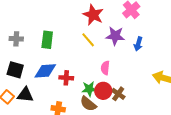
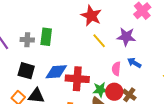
red star: (93, 15) -> (91, 16), moved
green rectangle: (47, 40) -> (46, 37), moved
blue arrow: (138, 44) -> (134, 63), moved, turned 104
red cross: (66, 78) -> (77, 79), size x1.6

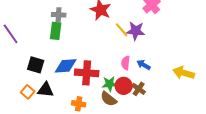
gray cross: (27, 40) -> (59, 15), moved
yellow line: (99, 41) -> (122, 30), moved
blue arrow: (134, 63) -> (144, 65), moved

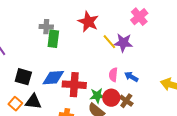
green rectangle: (56, 31) -> (53, 39), moved

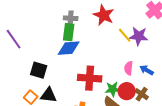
gray cross: (46, 27) -> (71, 18), moved
blue diamond: (53, 78) -> (69, 48), moved

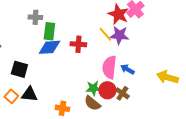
red star: (104, 15) -> (118, 14), moved
gray cross: (71, 18) -> (35, 17), moved
pink semicircle: (129, 68) -> (109, 67), size x1.6
red cross: (90, 78) -> (78, 44), moved, size x0.7

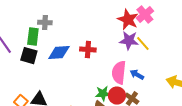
green rectangle: (49, 31) -> (33, 37), moved
yellow line: (105, 34) -> (143, 44), moved
black square: (19, 69) -> (29, 56), moved

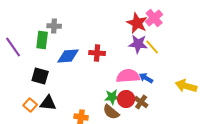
black square: (29, 56) -> (40, 76), moved
pink semicircle: (119, 73) -> (128, 76), turned 80

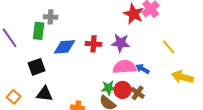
purple star: (138, 44) -> (121, 43), moved
yellow line: (152, 47) -> (169, 47), moved
black square: (40, 76) -> (37, 67), turned -36
orange square: (30, 105) -> (14, 97), moved

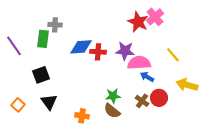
blue diamond: (65, 47) -> (81, 47), moved
pink semicircle: (125, 67) -> (139, 63), moved
red circle: (123, 90) -> (159, 98), moved
black triangle: (45, 94) -> (49, 102), turned 48

